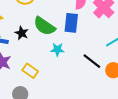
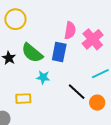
yellow rectangle: (30, 71) -> (23, 99), moved, turned -42

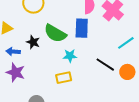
yellow rectangle: (23, 99) -> (64, 78), moved

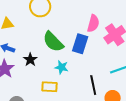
black star: (33, 42) -> (30, 60), moved
black line: (105, 65) -> (93, 85), turned 30

